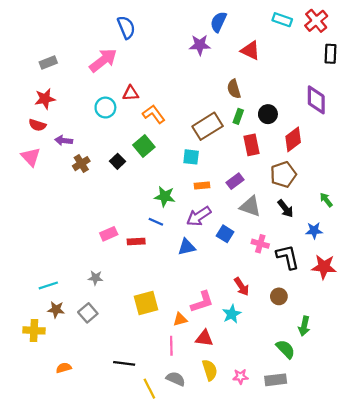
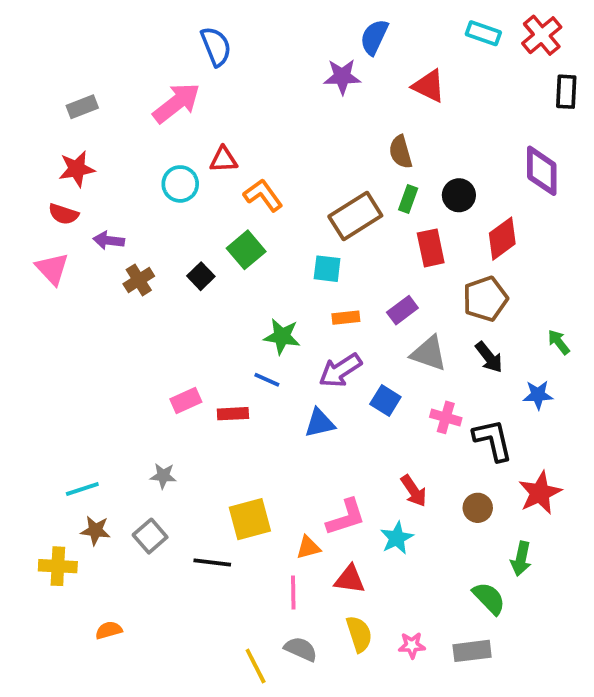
red star: (324, 267) -> (540, 493), moved, turned -30
black line: (124, 363) -> (212, 562), moved

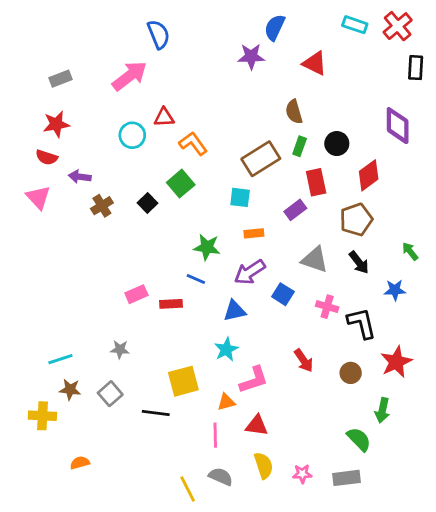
purple rectangle: (402, 310) -> (295, 210), moved
cyan star: (397, 538) -> (226, 349), moved

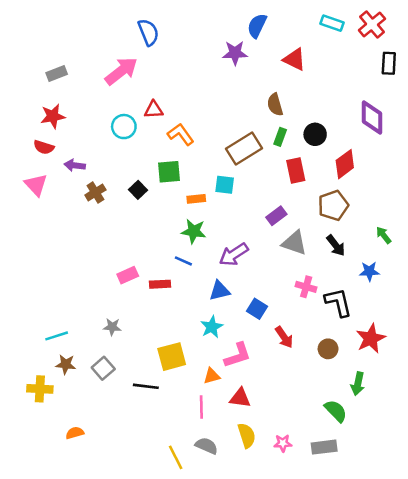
green square: (181, 184) -> (169, 172), turned 35
purple rectangle: (295, 210) -> (276, 216), moved
orange rectangle: (254, 233) -> (196, 199), moved
blue square: (283, 294) -> (257, 309), moved

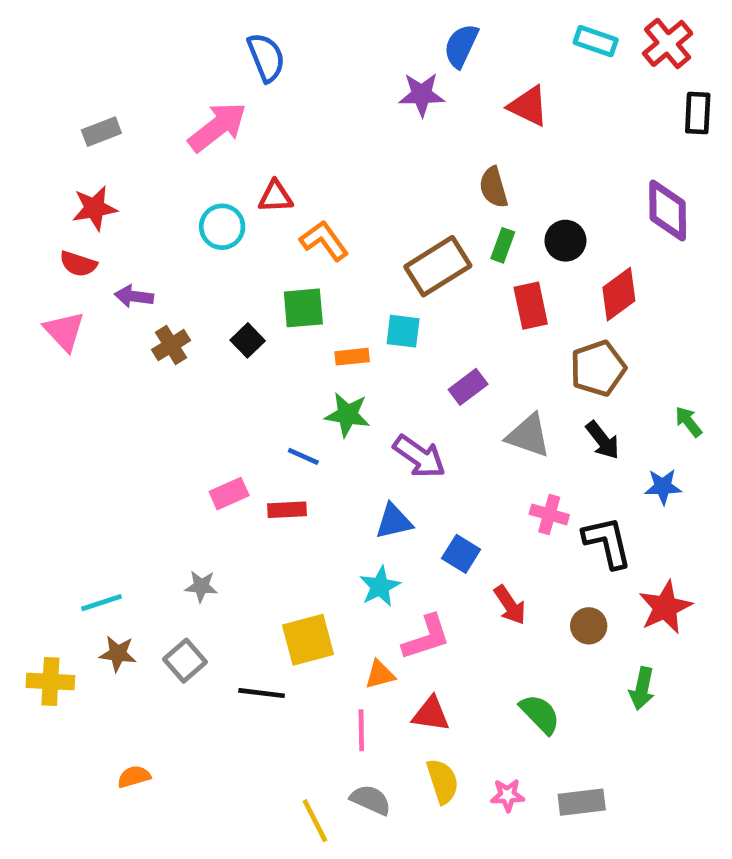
purple rectangle: (276, 216) -> (468, 387), moved
purple arrow: (234, 255) -> (419, 456), turned -112
blue line: (183, 261) -> (303, 456), moved
yellow cross: (40, 389) -> (50, 681), moved
green semicircle: (336, 411) -> (540, 714), moved

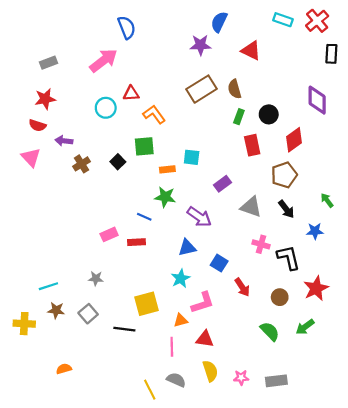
brown rectangle: (438, 266) -> (202, 89), moved
green arrow: (642, 688) -> (305, 327), turned 42
green semicircle: (540, 714) -> (270, 331), moved

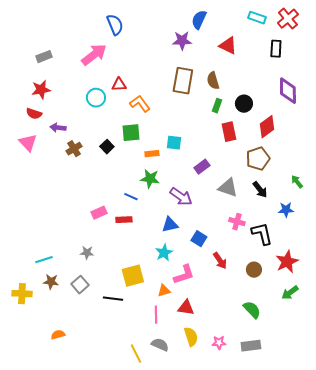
black rectangle: (331, 54) -> (276, 49), moved
brown rectangle: (202, 89) -> (183, 81), turned -48
green arrow: (305, 327) -> (290, 293), moved
green semicircle: (270, 331) -> (252, 310), moved

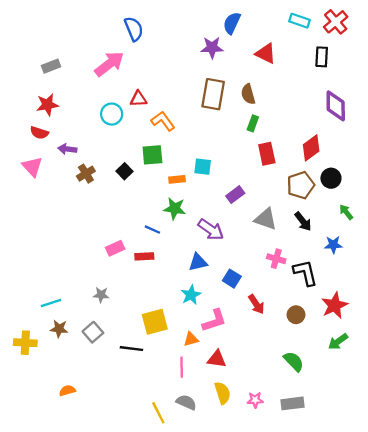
black circle: (244, 104) -> (331, 178), moved

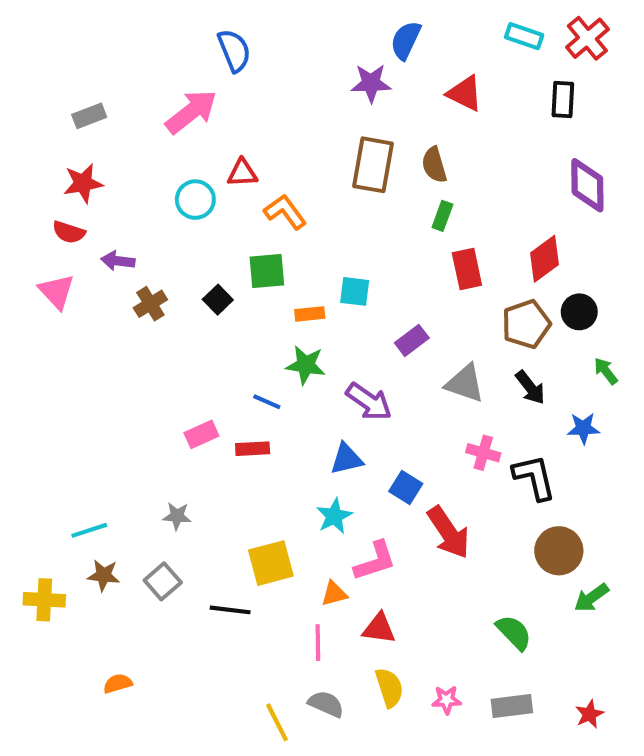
red arrow: (256, 304) -> (449, 532), size x1.5
red star: (334, 305) -> (589, 714), moved, size x0.6
brown circle: (296, 315) -> (559, 551), moved, size x1.5

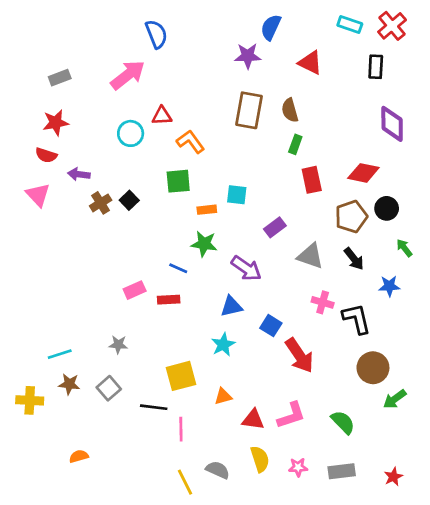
red diamond: (545, 259) -> (363, 173), turned 48
black square: (218, 300) -> (129, 200), moved
pink L-shape: (375, 561) -> (291, 415), moved
pink line: (318, 643) -> (181, 429), moved

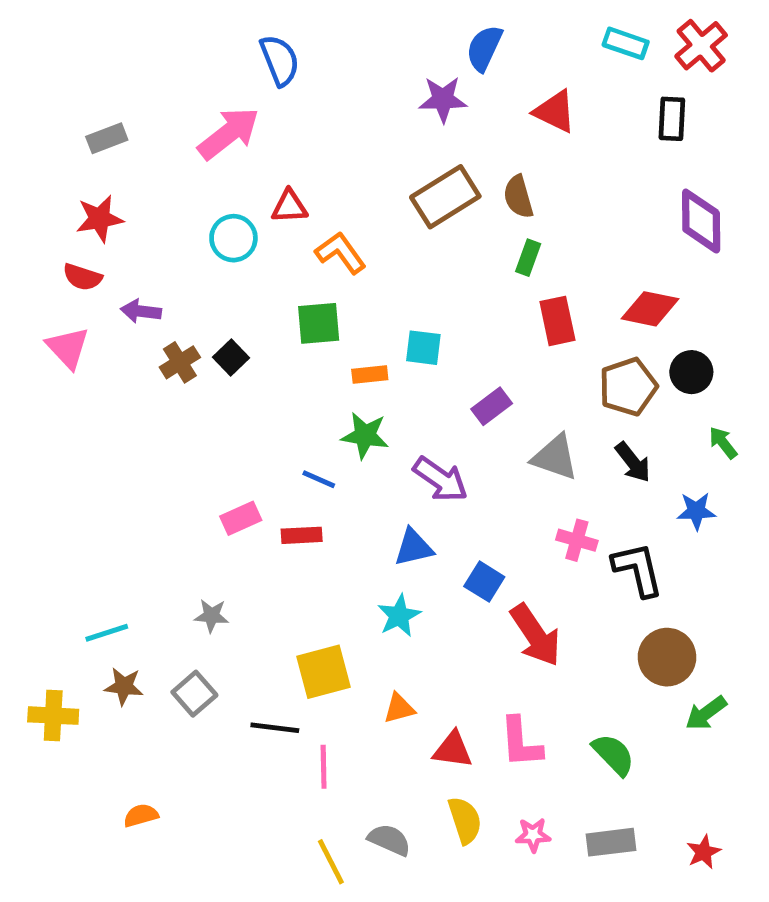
brown rectangle: (249, 110) -> (445, 197), turned 48
pink L-shape: (291, 415) -> (521, 742), turned 104

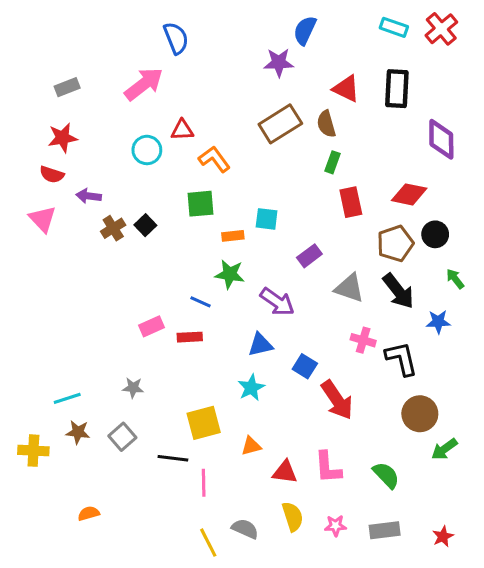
red triangle: (555, 111) -> (346, 89), moved
black rectangle: (672, 119) -> (397, 89), moved, size x1.4
black arrow: (633, 462) -> (398, 291), size x1.4

